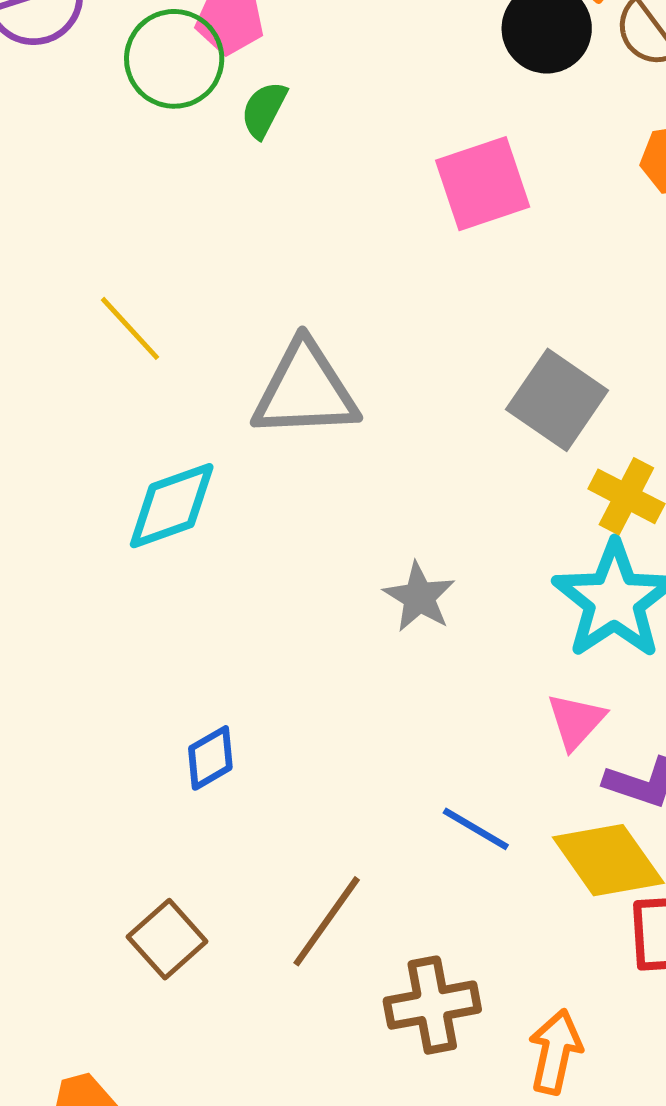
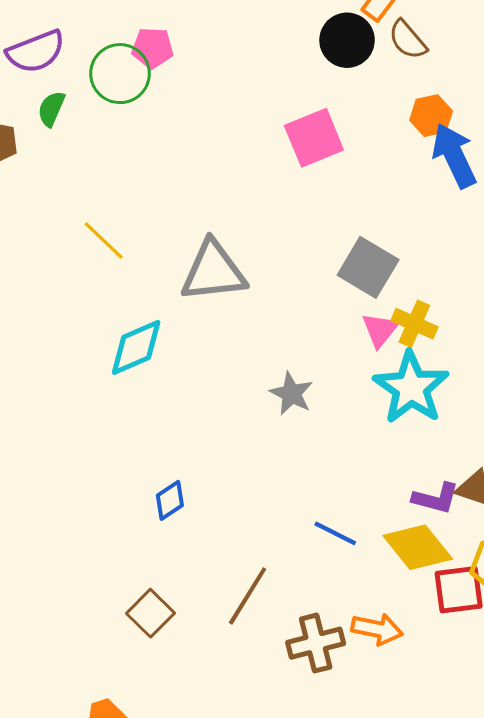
green semicircle: (264, 110) -> (51, 109), moved
pink triangle: (576, 721) -> (380, 330), moved
orange arrow: (555, 1052) -> (377, 629), moved, turned 93

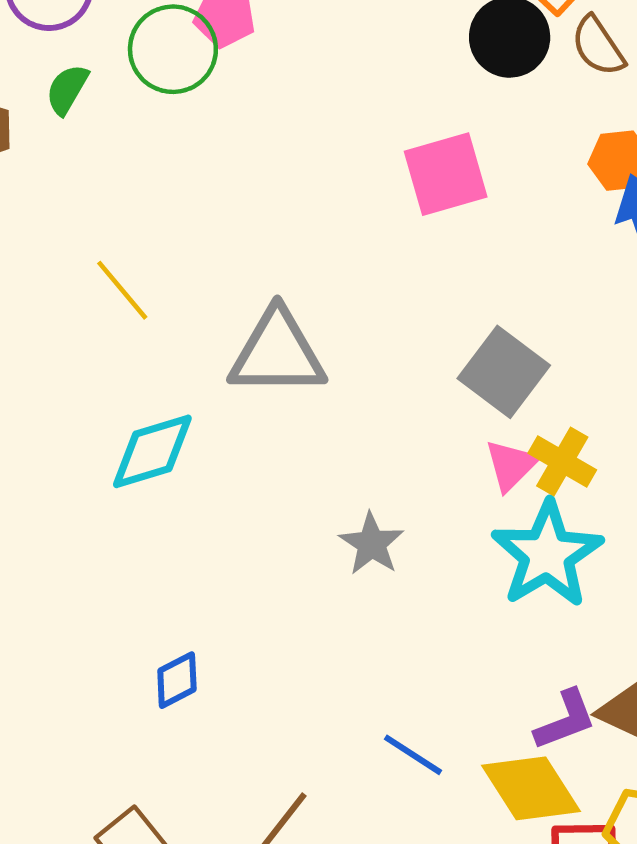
purple L-shape: (436, 498) -> (565, 720), turned -42

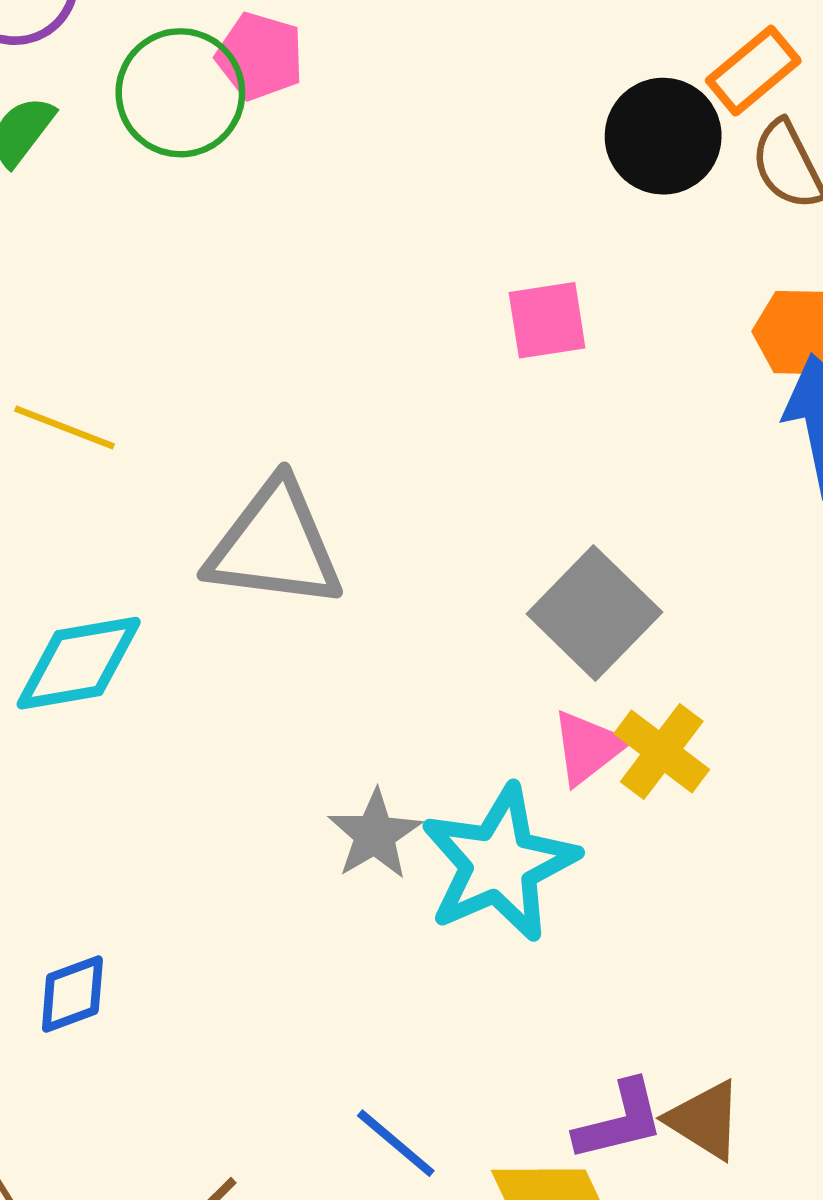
pink square: (446, 174) -> (547, 320), size x0.7
yellow line: (122, 290) -> (65, 427), turned -36
cyan star: (547, 554) -> (499, 863), moved

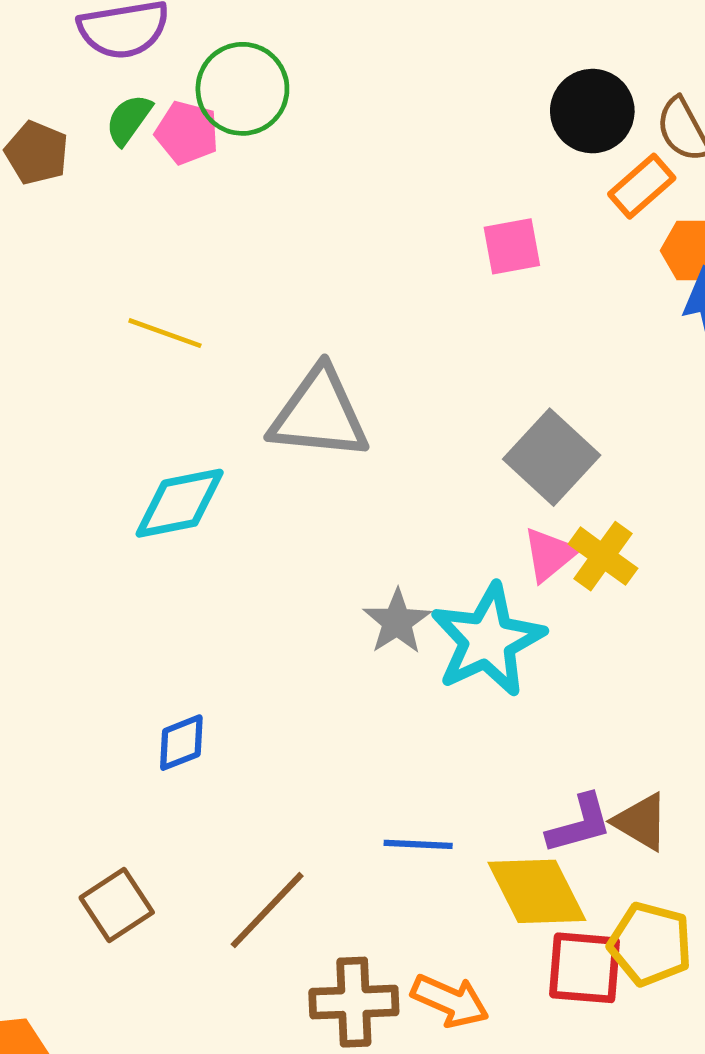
pink pentagon: (260, 56) -> (187, 133), moved
orange rectangle: (753, 71) -> (642, 186), moved
blue line: (396, 1143) -> (418, 844), turned -36

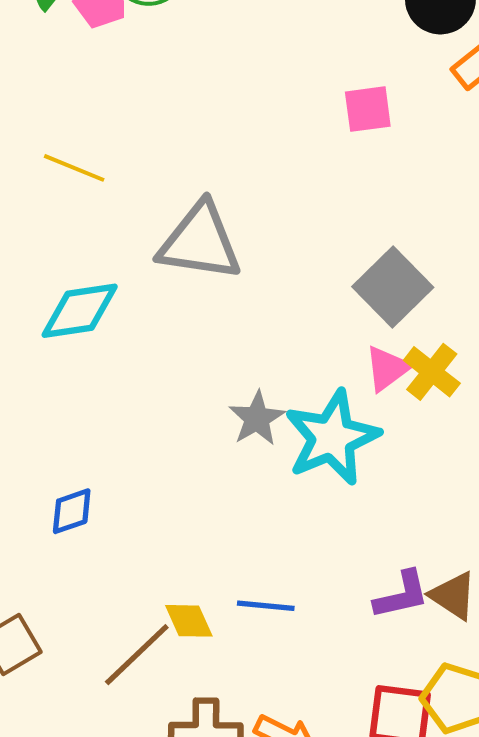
yellow diamond: (537, 891) -> (189, 621), moved, size x0.6

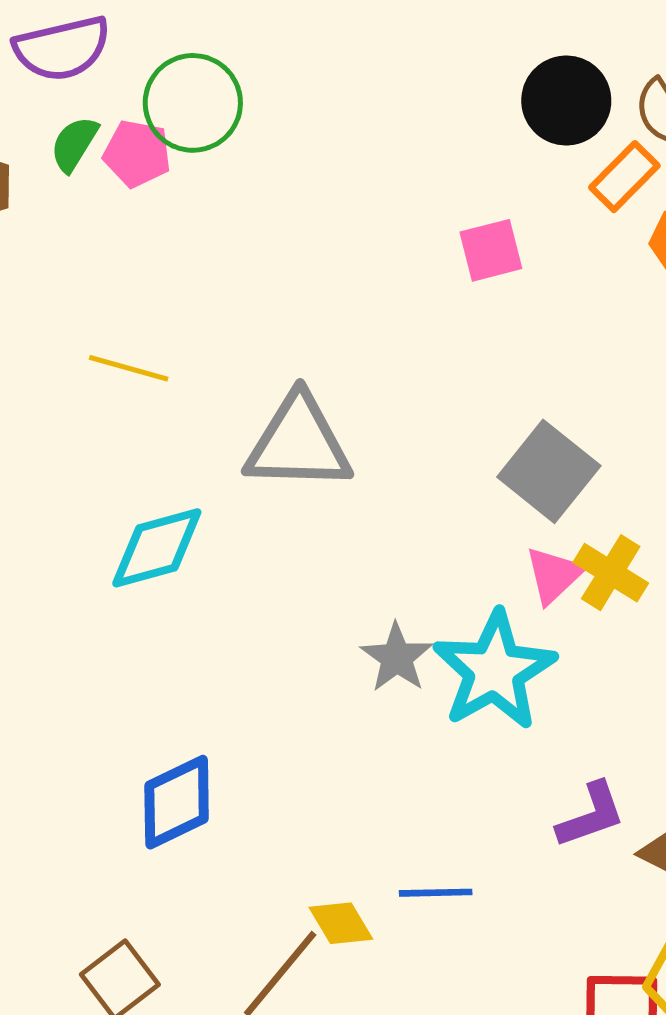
blue diamond: (72, 511) -> (177, 802), size x1.5
purple L-shape: (401, 595) -> (591, 815), moved

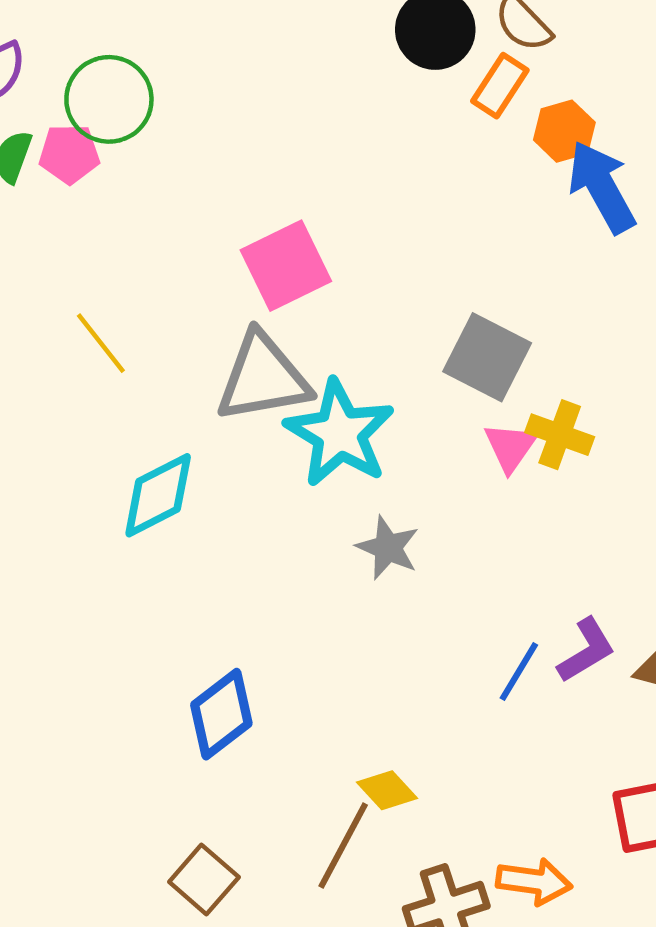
pink square: (491, 250) -> (286, 266), moved, size x1.5
yellow line: (129, 368) -> (101, 343), turned 48
cyan star: (494, 670) -> (340, 433), moved
blue line: (436, 893) -> (519, 672), moved, turned -46

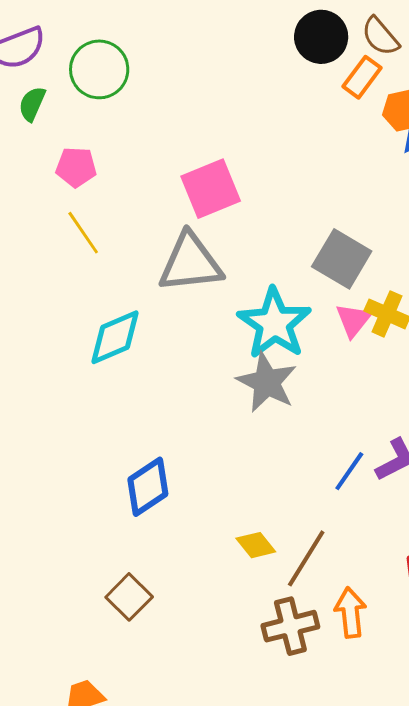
pink pentagon: (69, 154) -> (76, 167), moved
cyan star: (340, 433) -> (274, 323), moved
gray star: (388, 548) -> (267, 382), size x1.4
brown line: (343, 845) -> (306, 558), moved
orange arrow: (534, 881) -> (350, 613), turned -108

